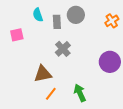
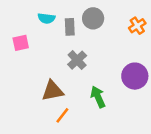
cyan semicircle: (38, 15) -> (46, 18), turned -64
green arrow: (80, 93) -> (98, 97), moved

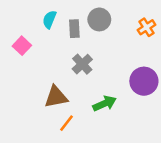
cyan semicircle: (46, 18) -> (49, 19), turned 105
pink square: (21, 43) -> (22, 46), turned -35
green arrow: (98, 97) -> (105, 103), turned 90

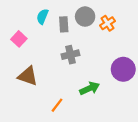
orange cross: (147, 27) -> (108, 23), moved
gray cross: (82, 64) -> (70, 55), turned 30
brown triangle: (56, 97) -> (28, 76), moved, turned 30

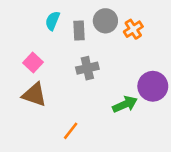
pink square: (19, 39) -> (33, 63), moved
green arrow: (90, 88) -> (125, 104), moved

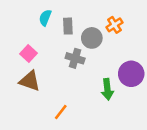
gray circle: (105, 21) -> (92, 38), moved
gray cross: (87, 68) -> (75, 58), turned 30
green arrow: (125, 104) -> (107, 89), turned 108

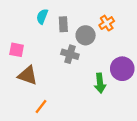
pink square: (29, 53) -> (17, 50), moved, turned -32
orange line: (61, 112) -> (41, 107), moved

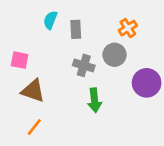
gray circle: (86, 35) -> (115, 55), moved
green arrow: (100, 83) -> (94, 100), moved
orange line: (41, 107) -> (34, 127), moved

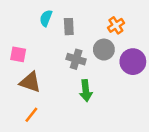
purple circle: (147, 83) -> (133, 62), moved

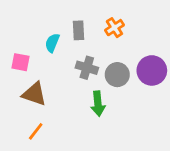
cyan semicircle: (46, 18) -> (52, 43), moved
orange cross: (116, 25) -> (114, 28), moved
gray circle: (104, 50) -> (117, 75), moved

